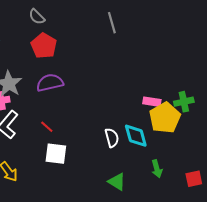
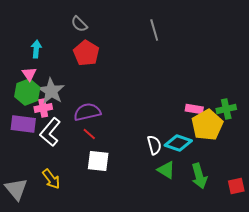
purple semicircle: (50, 83) -> (87, 112), moved
cyan diamond: (136, 136) -> (178, 143), turned -56
green arrow: (157, 169) -> (199, 176), size x1.4
green triangle: (117, 182) -> (166, 170), moved

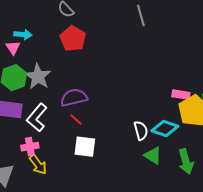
cyan arrow: (36, 49) -> (23, 35), turned 90
pink triangle: (29, 74) -> (13, 48), moved
pink cross: (43, 108) -> (30, 147), moved

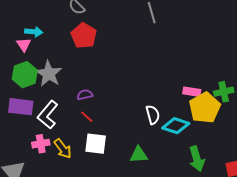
purple semicircle: (74, 98) -> (85, 95), size x0.6
white semicircle: (141, 131) -> (153, 115), moved
green triangle: (153, 156) -> (139, 155), moved, turned -36
yellow arrow: (38, 165) -> (63, 149), moved

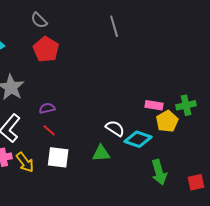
yellow pentagon: (205, 108) -> (167, 121), size x0.7
white semicircle: (153, 115) -> (115, 128), turned -42
green triangle: (139, 155) -> (101, 153), moved

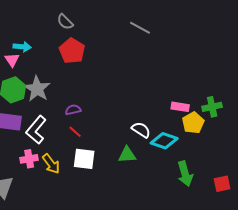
gray line: (114, 26) -> (140, 28), turned -45

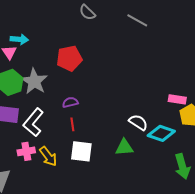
gray semicircle: (65, 22) -> (87, 12), moved
red pentagon: (72, 51) -> (69, 58), moved, turned 30
red line: (75, 132) -> (72, 124), turned 40

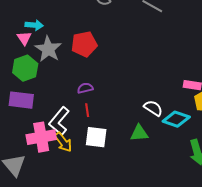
gray star: (34, 81) -> (48, 49), moved
white L-shape: (33, 122) -> (59, 121), moved
pink cross: (26, 151) -> (41, 137), size x1.6

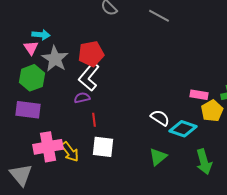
purple semicircle: (85, 88) -> (82, 98), moved
white L-shape: (59, 121) -> (89, 77), moved
green triangle: (139, 133) -> (158, 157), moved, turned -36

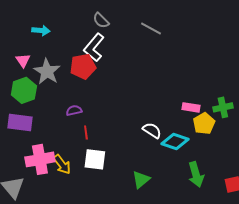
cyan arrow: (41, 35) -> (41, 30), moved
white L-shape: (89, 77) -> (94, 47), moved
green triangle: (158, 157) -> (141, 179), moved

